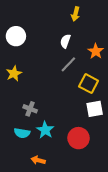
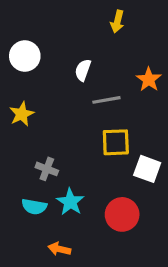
white semicircle: (65, 41) -> (83, 70), moved
gray line: (68, 64) -> (106, 100), turned 36
yellow square: (89, 84) -> (116, 142), moved, turned -30
white square: (95, 109) -> (147, 169), turned 30

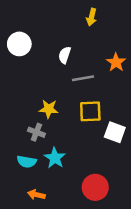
yellow star: (22, 114) -> (49, 109), moved, turned 30
red circle: (122, 214) -> (95, 187), moved
orange arrow: (59, 249) -> (36, 195), moved

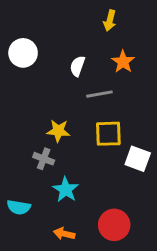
orange star: (116, 62) -> (123, 62), moved
cyan semicircle: (27, 162) -> (19, 207), moved
orange arrow: (36, 195) -> (64, 234), moved

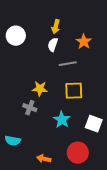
yellow arrow: (110, 21) -> (56, 27), moved
white square: (138, 159) -> (94, 124), moved
cyan star: (66, 190) -> (62, 120), moved

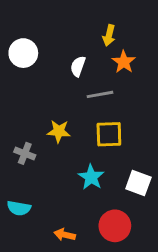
yellow arrow: (56, 27) -> (109, 35), moved
gray cross: (30, 108) -> (25, 153), moved

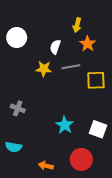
yellow star: (59, 131) -> (44, 69), moved
yellow square: (109, 134) -> (96, 80), moved

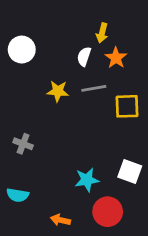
white semicircle: (55, 47) -> (84, 56), moved
cyan star: (65, 125) -> (87, 180), moved, turned 30

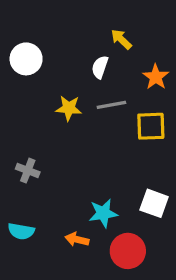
yellow arrow: (102, 33) -> (121, 39), turned 120
orange star: (116, 58) -> (156, 77), moved
orange arrow: (61, 220) -> (77, 239), moved

